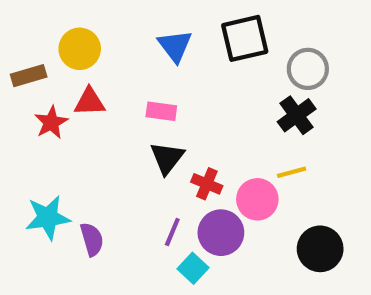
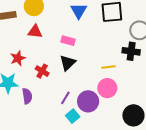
black cross: (297, 115) -> (131, 51), turned 36
red star: (51, 122) -> (18, 58), moved
yellow line: (292, 172) -> (108, 67), moved
red cross: (207, 184) -> (42, 71), moved

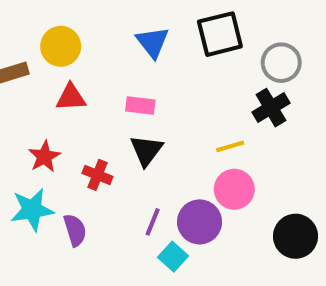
black cross: (131, 51) -> (271, 108), turned -30

